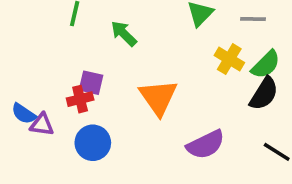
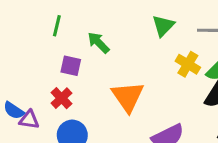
purple square: (91, 83) -> (71, 66), moved
red cross: (80, 99) -> (61, 98), turned -30

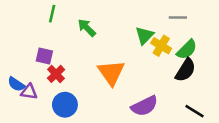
green triangle: (163, 26) -> (144, 35), moved
purple square: (71, 66) -> (44, 56), moved

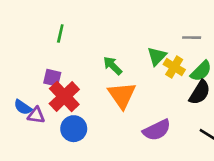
green arrow: (87, 28) -> (113, 66), moved
red cross: (56, 74) -> (64, 96), size x1.6

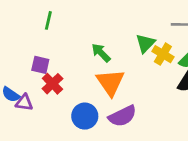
red cross: (64, 96) -> (52, 84), size x0.7
blue circle: (74, 129) -> (85, 116), moved
purple semicircle: (157, 130) -> (122, 116), moved

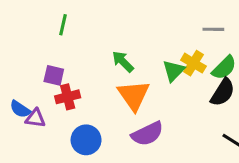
green triangle: (145, 43) -> (174, 71), moved
red cross: (52, 84) -> (68, 97), turned 30
blue circle: (85, 116) -> (86, 140), moved

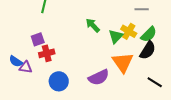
green arrow: (123, 62) -> (93, 25), moved
purple square: (54, 75) -> (38, 39), turned -32
orange triangle: (134, 95) -> (123, 62), moved

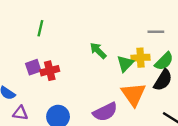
yellow cross: (129, 31) -> (140, 58), turned -35
red cross: (47, 53) -> (50, 71), moved
purple triangle: (26, 67) -> (20, 113), moved

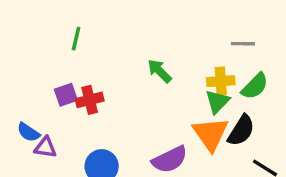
green triangle: (125, 64) -> (217, 102), moved
black semicircle: (163, 80) -> (241, 130), moved
purple triangle: (20, 113) -> (45, 148), moved

